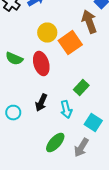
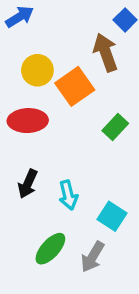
red ellipse: (41, 64) -> (28, 121), turned -75
green rectangle: (81, 88) -> (115, 127), moved

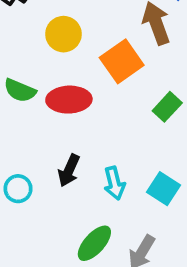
yellow circle: (37, 70) -> (63, 34), moved
cyan square: (112, 216) -> (164, 189), moved

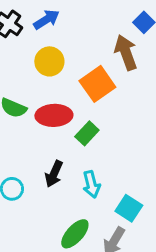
green rectangle: (167, 107) -> (87, 133), moved
cyan square: (164, 189) -> (129, 208), moved

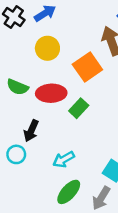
black arrow: (54, 174) -> (31, 131), moved
cyan arrow: (91, 184) -> (64, 159), moved, turned 75

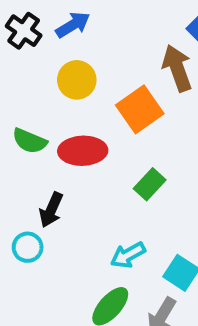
green rectangle: (79, 108) -> (150, 184), moved
cyan arrow: (64, 159) -> (128, 255), moved

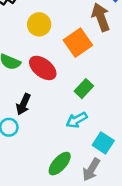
red ellipse: (83, 151) -> (43, 68), turned 40
cyan arrow: (128, 255) -> (77, 120), moved

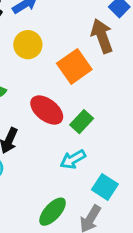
red ellipse: (43, 68) -> (47, 110), moved

